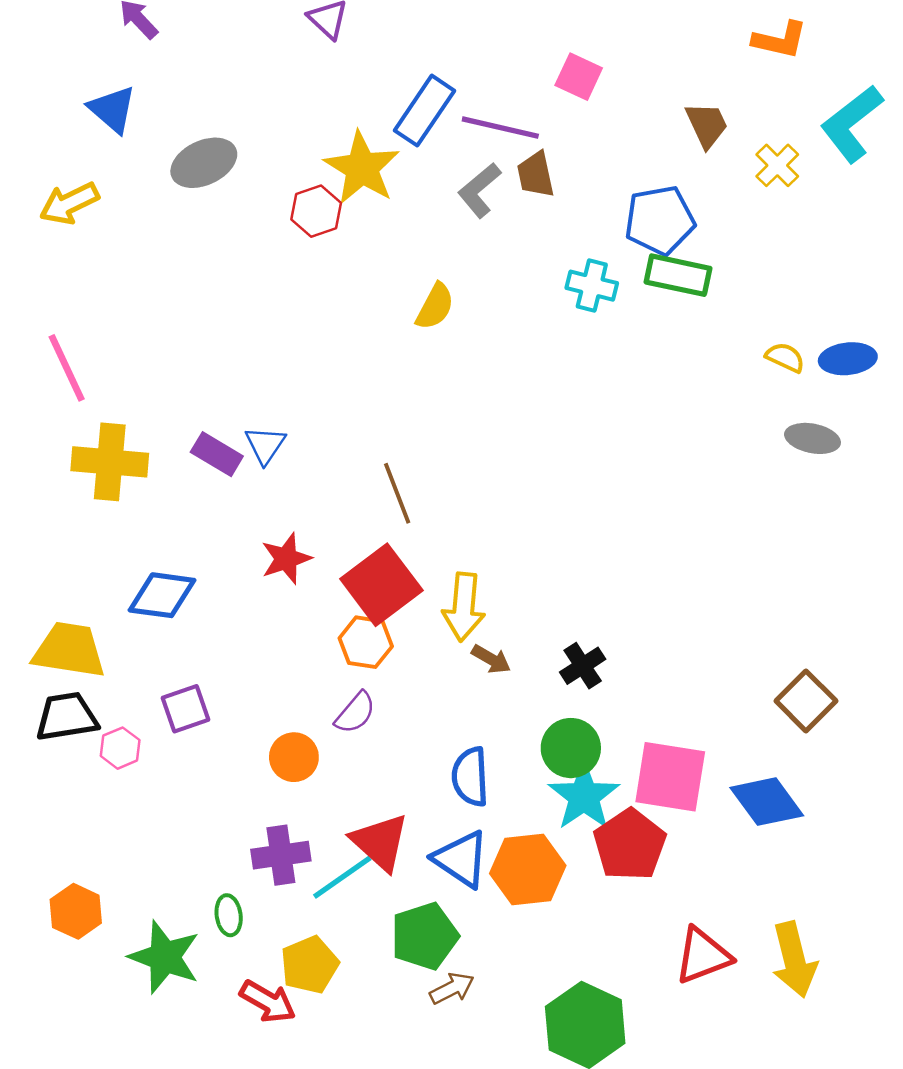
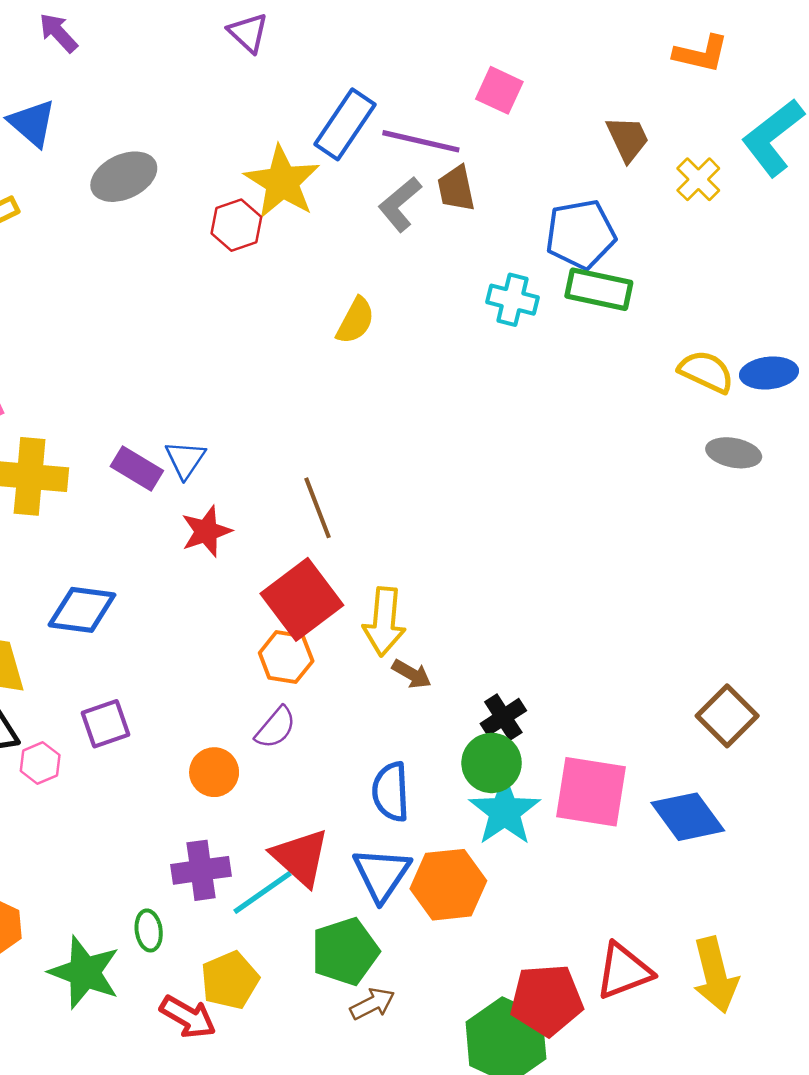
yellow semicircle: (785, 357) -> (706, 372), size x1.4
red star: (286, 559) -> (206, 531), moved
black cross: (583, 666) -> (503, 717), moved
red pentagon: (630, 845) -> (547, 1000), moved, turned 30
blue triangle: (461, 859) -> (382, 874), turned 30

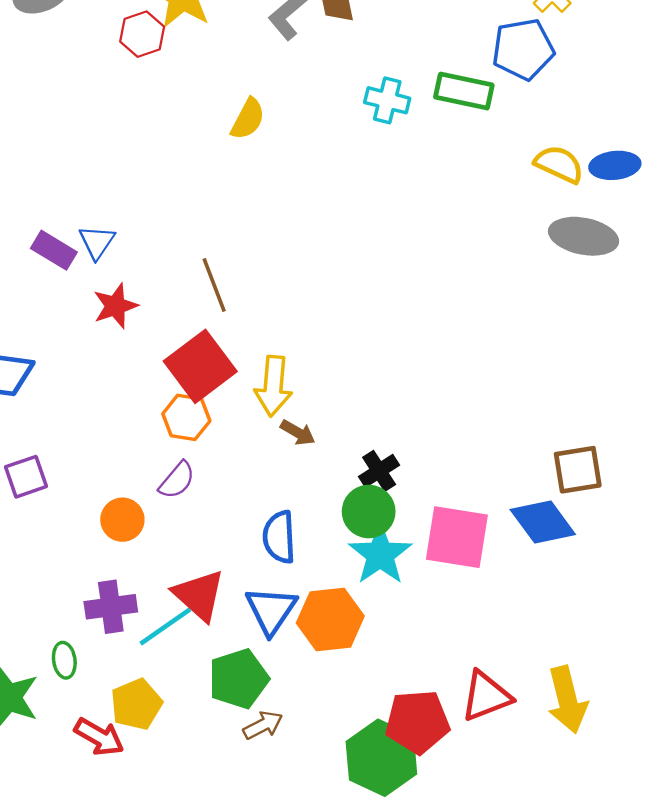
blue pentagon: (581, 234) -> (523, 49), moved
gray ellipse: (734, 453) -> (584, 236), size x1.4
brown square: (727, 716) -> (578, 470), turned 36
blue diamond: (688, 817) -> (543, 522), moved

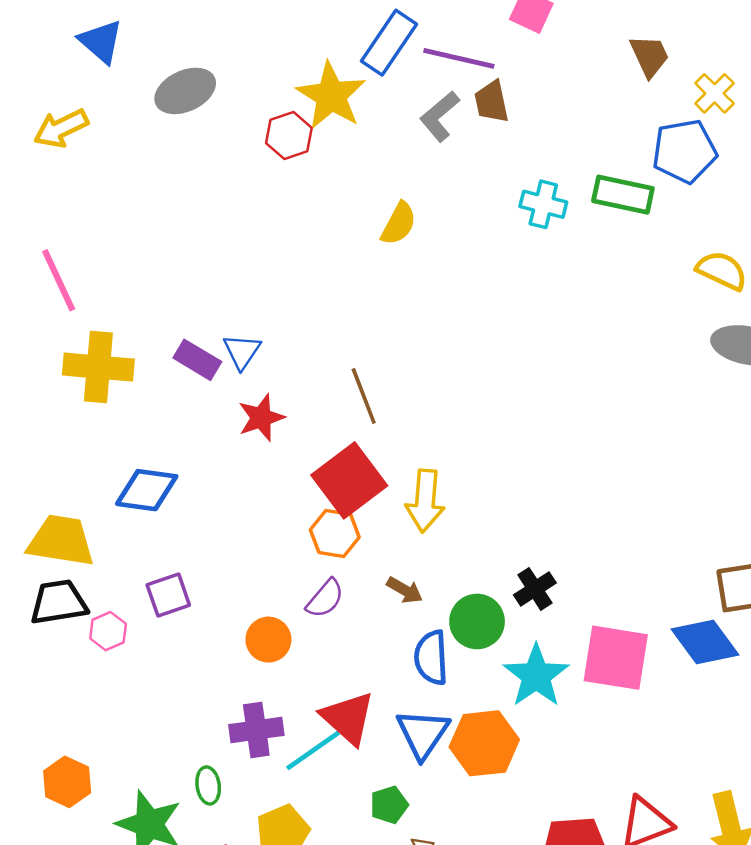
brown arrow: (298, 433) -> (405, 590), moved
green circle: (369, 512) -> (477, 621), moved
green pentagon: (239, 679) -> (389, 805), size x0.6

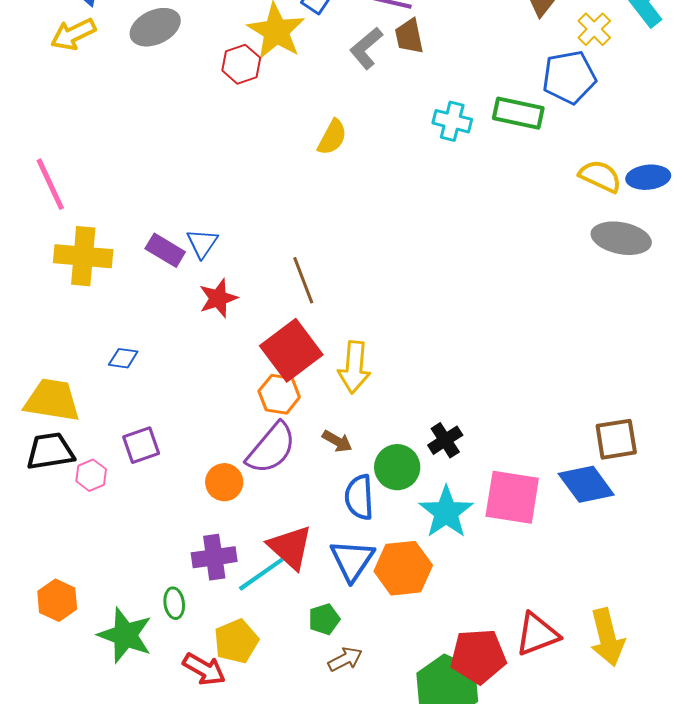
yellow arrow: (61, 128) -> (73, 34), moved
blue diamond: (147, 490) -> (123, 358), size x0.6
purple semicircle: (325, 599) -> (271, 448), size x1.6

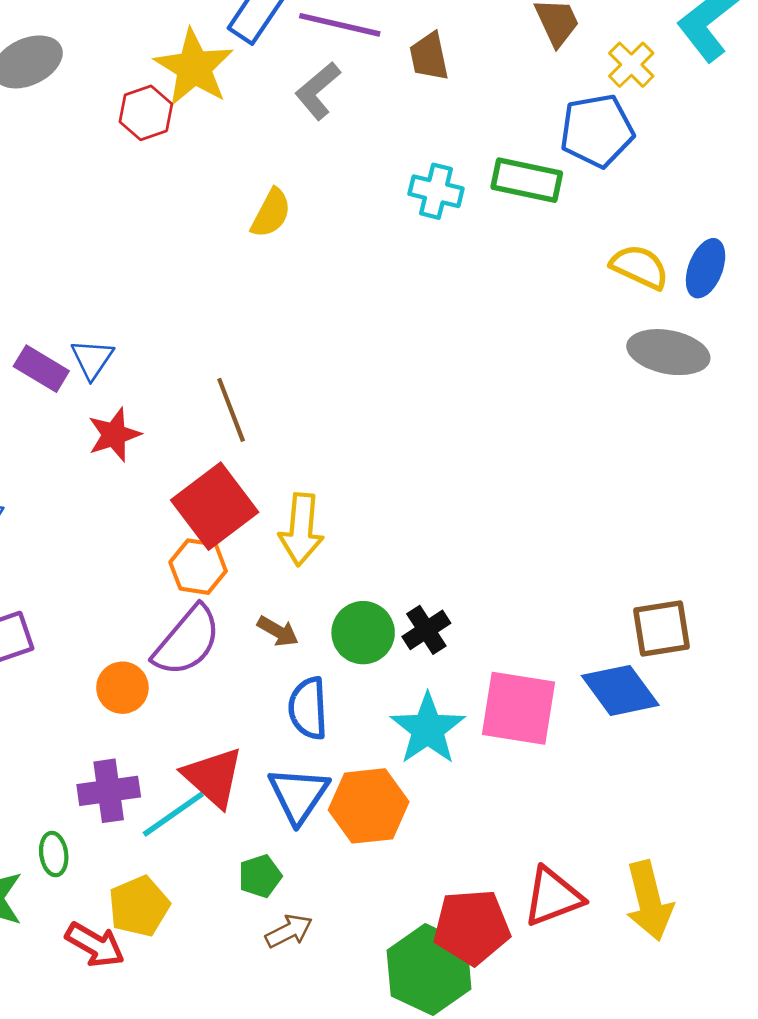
brown trapezoid: (409, 36) -> (429, 56), moved
blue ellipse: (648, 177) -> (706, 268), turned -63
green circle: (397, 467) -> (363, 633), moved

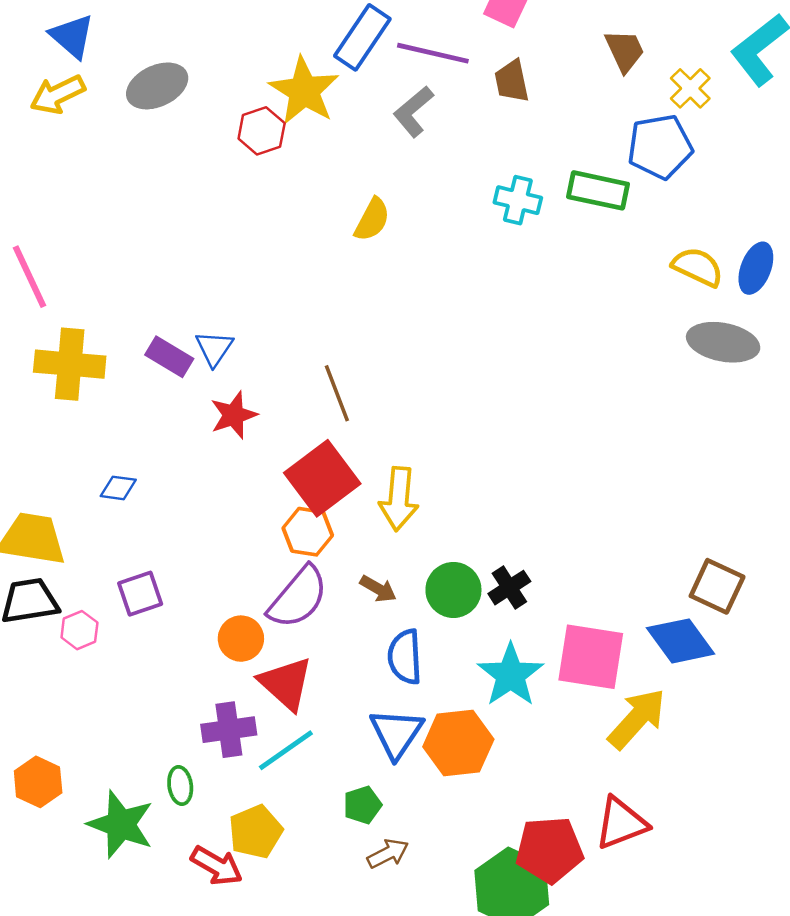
brown square: (662, 629) -> (717, 586), turned 34
red triangle: (213, 777) -> (286, 683), moved
yellow arrow: (649, 901) -> (637, 719), moved, turned -124

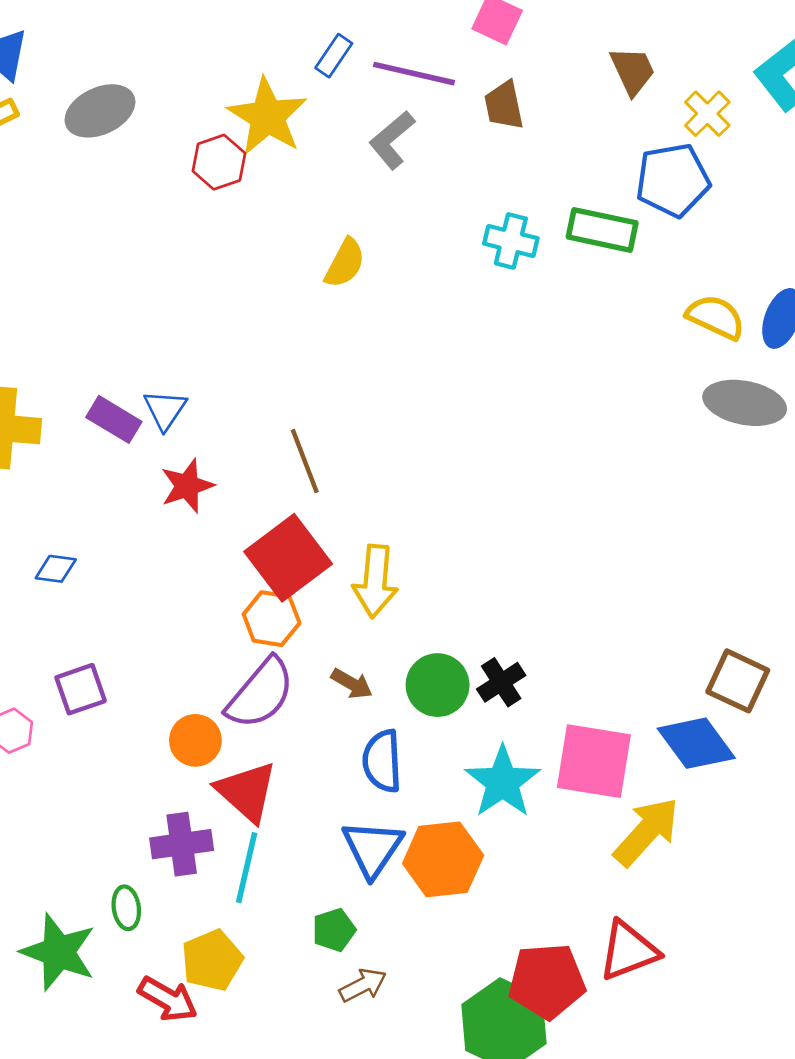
blue rectangle: (362, 37) -> (334, 56), size x0.6
cyan line: (286, 750) -> (247, 868), turned -42

